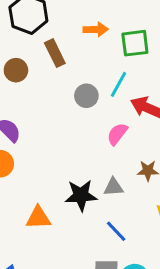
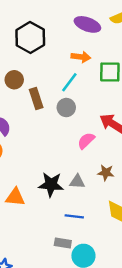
brown rectangle: (55, 53) -> (36, 99), moved
cyan line: (118, 84) -> (69, 82), moved
blue line: (116, 231) -> (74, 216), turned -48

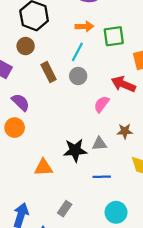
brown circle: (14, 80) -> (26, 46), moved
gray rectangle: (63, 243) -> (65, 209), moved, turned -56

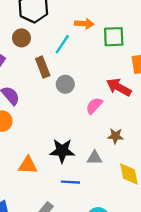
cyan line: (77, 52) -> (62, 44), moved
gray circle: (78, 76) -> (65, 84), moved
gray triangle: (99, 144) -> (95, 158), moved
blue line: (102, 177) -> (70, 182), moved

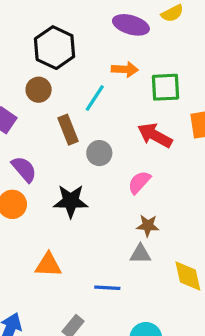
red arrow: (119, 87) -> (155, 135), moved
brown star: (115, 136) -> (148, 226), moved
black star: (62, 151) -> (71, 201), moved

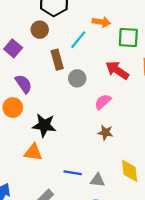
black star: (71, 201) -> (44, 125), moved
gray triangle: (140, 254) -> (97, 180), moved

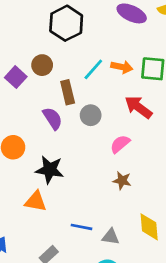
orange arrow: (101, 22) -> (122, 67), moved
brown circle: (40, 30) -> (42, 65), moved
purple semicircle: (24, 84) -> (53, 118), moved

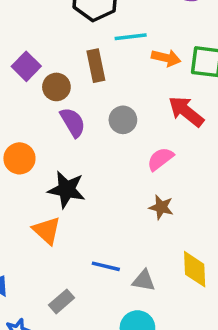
brown circle: (42, 65) -> (56, 87), moved
cyan line: (93, 69) -> (131, 37), moved, turned 40
brown rectangle: (68, 92) -> (96, 66), moved
orange triangle: (36, 201) -> (47, 230), turned 30

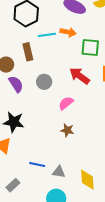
orange arrow: (166, 58) -> (68, 32), moved
yellow diamond: (195, 269) -> (87, 180), moved

